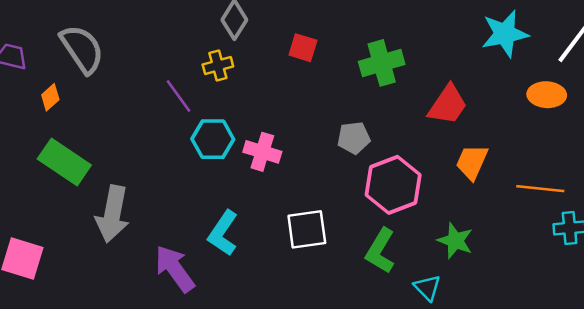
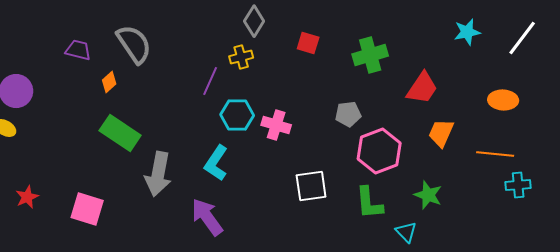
cyan star: (505, 34) -> (467, 32), size x0.7
orange ellipse: (547, 95) -> (503, 100), moved
purple line: (179, 96) -> (210, 81), turned 60
cyan L-shape: (223, 233) -> (216, 163), moved
green L-shape: (380, 251) -> (369, 203), turned -36

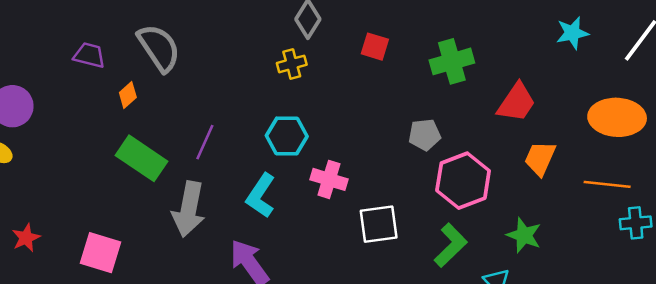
purple line: (210, 81) -> (205, 142), moved
orange ellipse: (503, 100) -> (617, 117), size x1.5
pink cross: (276, 125) -> (329, 179), moved
green L-shape: (369, 203) -> (451, 245), turned -129

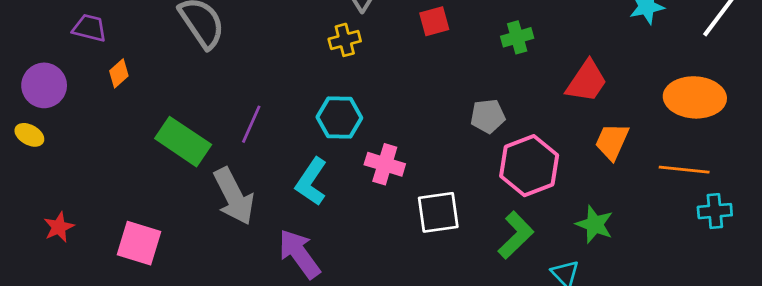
red square: (375, 47) -> (434, 21), turned -32
purple trapezoid: (89, 55) -> (90, 28), moved
green cross: (452, 61) -> (517, 37), size x0.7
orange diamond: (128, 95) -> (119, 73), moved
gray arrow: (189, 209) -> (234, 196), turned -38

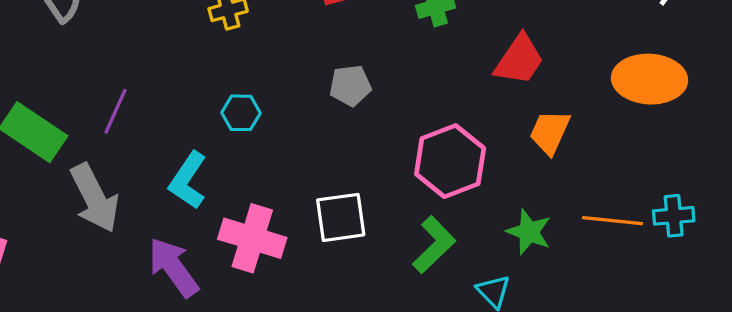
gray pentagon: (488, 116) -> (350, 85), moved
cyan hexagon: (339, 117) -> (241, 113), moved, size x0.7
pink cross: (385, 164) -> (252, 238), moved, size x1.4
orange line: (684, 170) -> (613, 221), moved

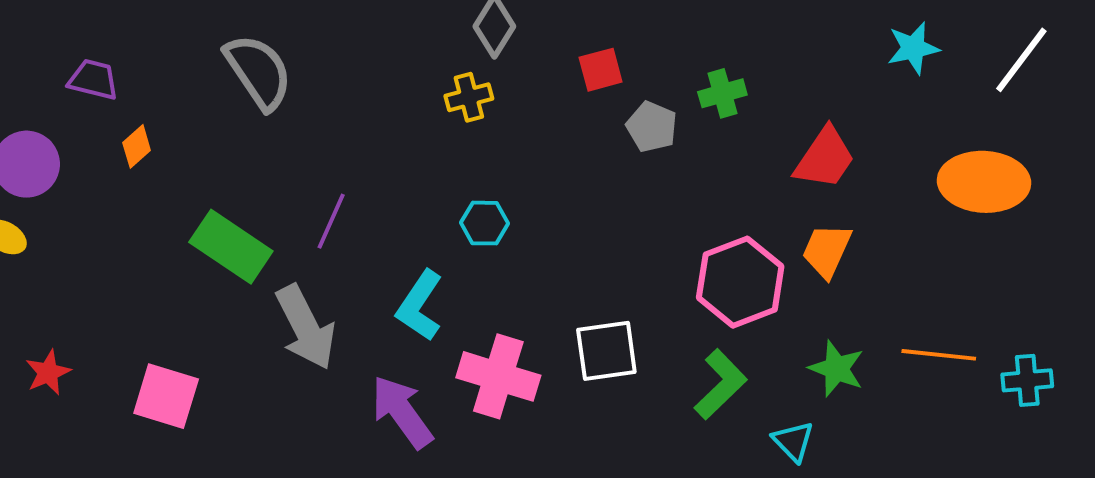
gray pentagon: (350, 85) -> (652, 127), moved, turned 30
orange trapezoid: (550, 132) -> (827, 251), moved
cyan cross: (674, 216) -> (1027, 380), moved

